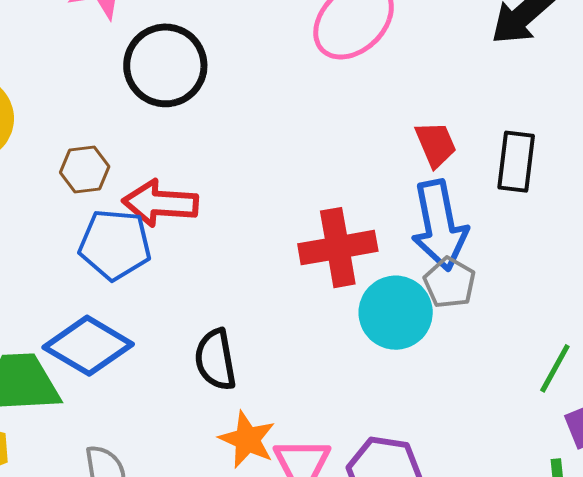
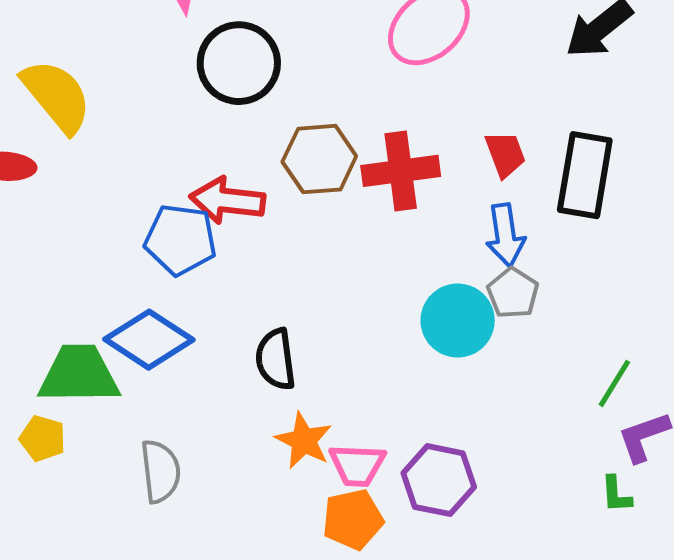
black rectangle: (516, 162) -> (585, 175), size x1.4
brown hexagon: (85, 169) -> (319, 159), moved, size x1.5
blue arrow: (439, 225) -> (505, 235), size x0.7
red cross: (338, 248) -> (401, 171), moved

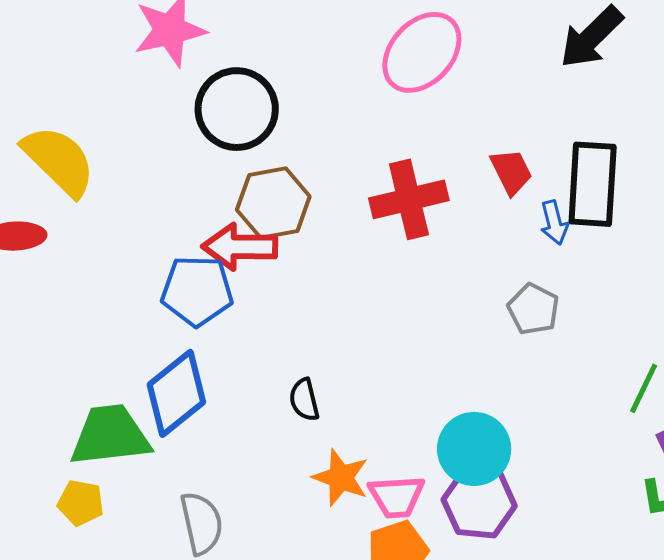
brown hexagon: (319, 159) -> (273, 203), moved
blue arrow: (505, 235) -> (554, 223), moved, size x0.7
cyan circle: (458, 320) -> (474, 449), moved
blue diamond: (149, 340) -> (176, 393), turned -66
black semicircle: (276, 359) -> (304, 400), size x0.7

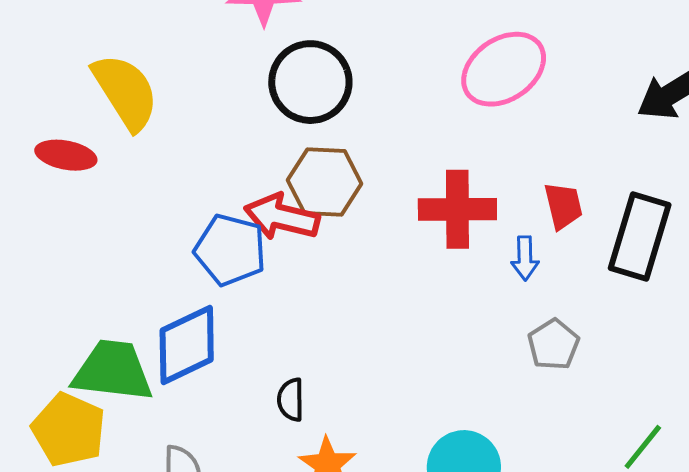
blue arrow: (554, 223) -> (525, 258), moved
black semicircle: (304, 400) -> (291, 400), moved
yellow pentagon: (81, 503) -> (69, 430), size x1.6

